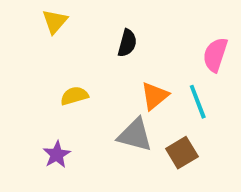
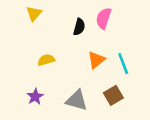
pink semicircle: (215, 55) -> (104, 18), moved
gray triangle: (135, 135) -> (77, 100), moved

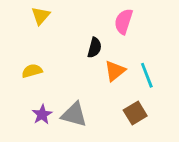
black semicircle: (79, 27) -> (94, 48), moved
yellow semicircle: (46, 60) -> (32, 71), moved
gray triangle: (77, 100) -> (74, 115), moved

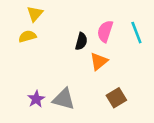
pink semicircle: (124, 21) -> (105, 31), moved
yellow semicircle: (32, 71) -> (27, 36), moved
cyan line: (147, 75) -> (136, 33), moved

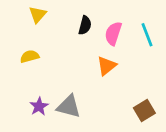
yellow semicircle: (27, 36) -> (30, 56), moved
black semicircle: (81, 41) -> (85, 25), moved
brown square: (116, 98) -> (144, 110), moved

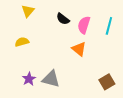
black semicircle: (85, 25) -> (63, 19), turned 112
cyan line: (147, 35) -> (109, 26), turned 36
orange triangle: (107, 66) -> (79, 49), turned -42

